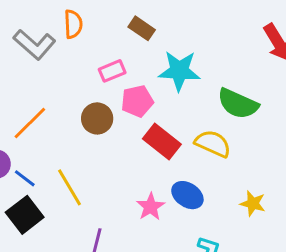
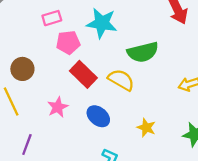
green semicircle: (238, 104) -> (143, 52), turned -44
brown circle: (97, 118) -> (22, 69), moved
pink star: (150, 207) -> (58, 107), moved

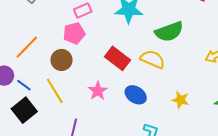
pink pentagon: (68, 42) -> (74, 33), moved

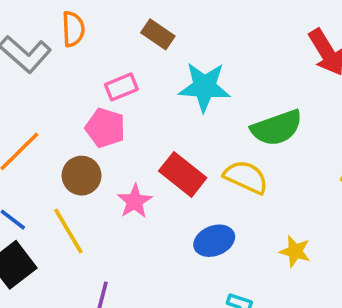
pink pentagon: (74, 33) -> (105, 128), turned 30
pink star: (98, 91) -> (135, 201), moved
blue ellipse: (136, 95) -> (214, 241), turned -55

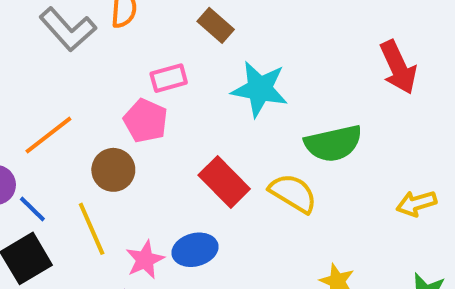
pink star: (135, 201) -> (145, 260), moved
blue ellipse: (214, 241) -> (195, 250), moved

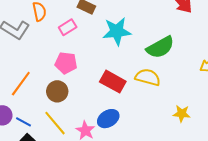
pink rectangle: (169, 78) -> (68, 27), moved

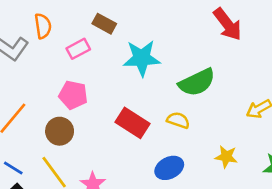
yellow semicircle: (148, 77) -> (178, 120), size x0.7
yellow star: (182, 114) -> (226, 157), moved
blue ellipse: (108, 119) -> (169, 168), moved

